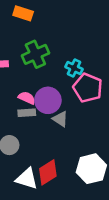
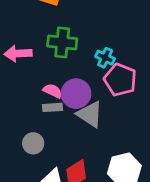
green cross: (35, 54) -> (62, 42), turned 30
gray triangle: (60, 119) -> (90, 114), size x1.5

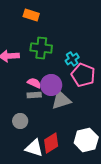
cyan cross: (105, 58) -> (72, 59), turned 32
gray triangle: (90, 114) -> (61, 100), turned -50

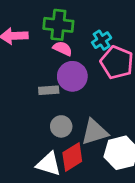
pink semicircle: (34, 83) -> (63, 48), moved
gray triangle: (61, 100) -> (95, 132), moved
gray circle: (20, 121) -> (61, 126), moved

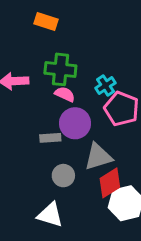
gray triangle: (95, 132) -> (98, 157), moved
red diamond: (72, 157) -> (110, 183), moved

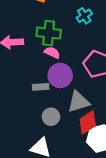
cyan cross: (106, 85) -> (84, 16), moved

